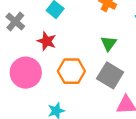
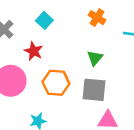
gray square: (110, 75) -> (94, 90), turned -30

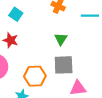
orange hexagon: (56, 83) -> (35, 76), moved

